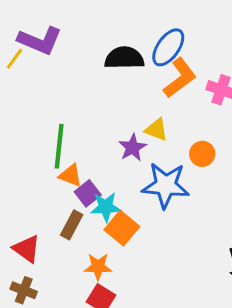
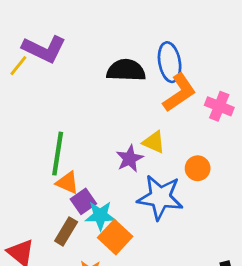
blue ellipse: (168, 47) -> (170, 62), turned -48

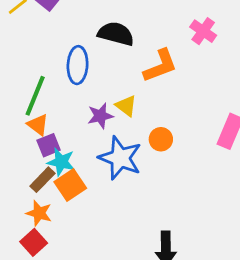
blue ellipse: (170, 62) -> (78, 65), moved
pink cross: (219, 106) -> (203, 31), moved
brown rectangle: (66, 231) -> (42, 180), moved

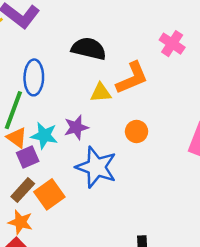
blue ellipse: (78, 65) -> (34, 77), moved
yellow triangle: (126, 106) -> (101, 93), moved, turned -40
orange circle: (161, 139) -> (137, 131), moved
cyan star: (61, 162) -> (44, 136), moved

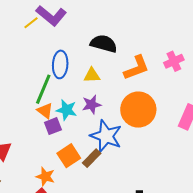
pink cross: (172, 44) -> (174, 61), moved, turned 30
yellow triangle: (101, 93) -> (92, 75), moved
orange circle: (137, 131) -> (138, 110), size x2.0
brown rectangle: (23, 190) -> (92, 158), moved

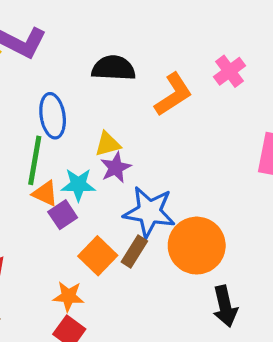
yellow triangle: (92, 75) -> (108, 144), moved
orange circle: (138, 110) -> (197, 246), moved

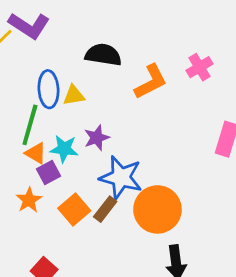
yellow triangle: (108, 144) -> (74, 95), moved
orange star: (68, 296) -> (29, 200), moved, turned 30

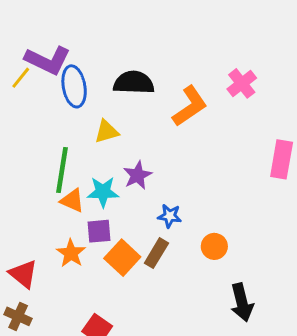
blue ellipse: (48, 89) -> (74, 86), moved
purple square: (49, 172) -> (99, 231), moved, turned 30
blue star: (121, 177) -> (170, 216), size x0.5
orange circle: (157, 209) -> (214, 246), size x0.5

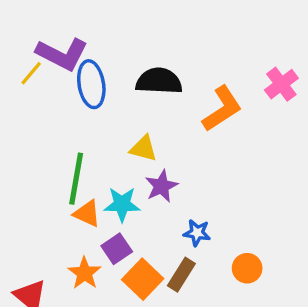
yellow triangle: (107, 132) -> (143, 148), moved, turned 30
purple square: (99, 231) -> (117, 249), turned -30

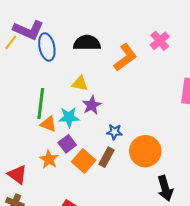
orange circle: (247, 268) -> (145, 151), size x1.8

